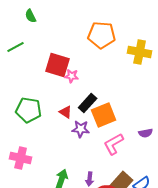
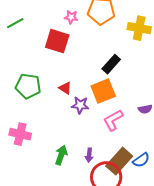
pink star: (72, 76) -> (71, 17), moved
black rectangle: (88, 103) -> (111, 64), moved

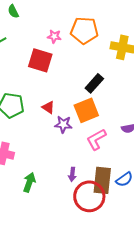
green arrow: (61, 155) -> (29, 182), moved
brown rectangle: (119, 161) -> (102, 180), turned -36

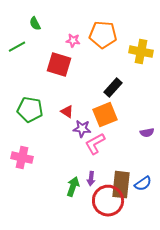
green semicircle: (13, 11) -> (35, 24), moved
pink L-shape: (96, 139) -> (95, 144), moved
green arrow: (29, 182) -> (73, 187), moved

